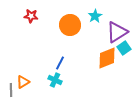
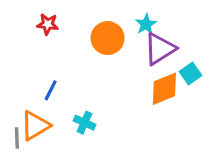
purple triangle: (117, 32) -> (160, 49), moved
blue line: (60, 63) -> (51, 90), moved
orange triangle: (23, 82) -> (35, 126), size x1.5

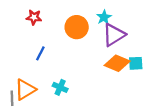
cyan square: (191, 73) -> (136, 63), moved, turned 32
orange diamond: (164, 89) -> (117, 63), turned 45
blue line: (51, 90) -> (40, 53), moved

